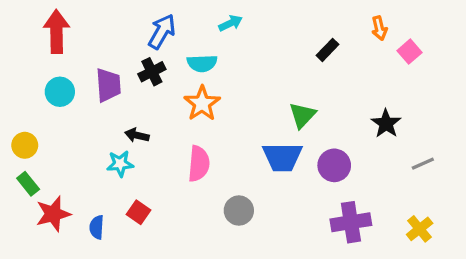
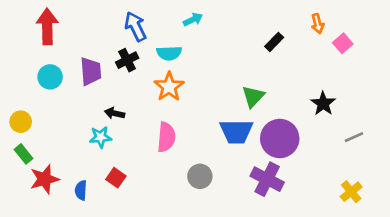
blue arrow: (162, 32) -> (135, 26), turned -56
purple circle: (334, 165) -> (280, 139), size x1.4
purple cross: (351, 222) -> (267, 179), moved, turned 36

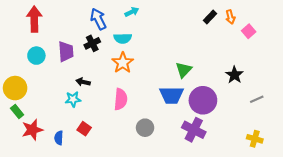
cyan arrow: (193, 19) -> (132, 12), moved
black rectangle: (274, 42) -> (210, 17), moved
yellow circle: (21, 122) -> (15, 88), size x1.5
yellow cross: (351, 192) -> (255, 139), turned -35

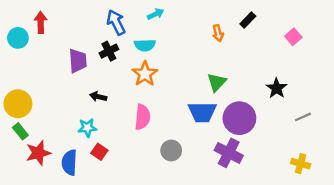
orange arrow: (230, 17) -> (218, 33), moved
red arrow: (34, 19) -> (41, 22), size x0.7
cyan circle: (36, 56) -> (18, 38), moved
cyan star: (73, 99) -> (87, 128), moved
blue semicircle: (59, 138) -> (69, 162), size x1.5

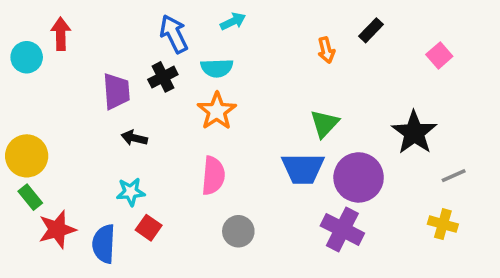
black star: (277, 88) -> (414, 133), size x1.4
black arrow: (98, 97) -> (134, 138), moved
gray circle: (171, 150) -> (238, 231), moved
yellow cross: (301, 164) -> (443, 224), moved

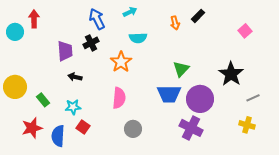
black rectangle: (371, 30) -> (198, 16), moved
orange arrow: (326, 50) -> (175, 23), moved
cyan semicircle: (217, 68) -> (138, 38), moved
green rectangle: (30, 197) -> (43, 100), moved

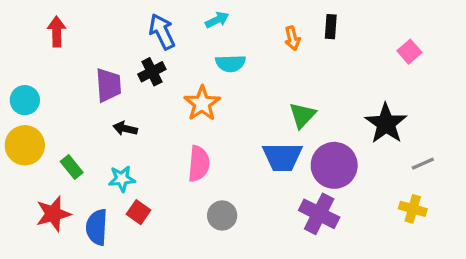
black rectangle: (198, 16) -> (331, 27), turned -40
cyan circle: (15, 32) -> (25, 100), moved

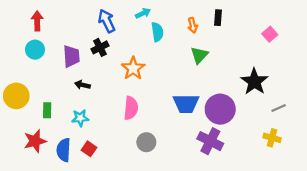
cyan semicircle: (230, 63) -> (157, 32), moved, turned -96
cyan circle: (25, 100) -> (35, 50), moved
green triangle: (302, 115) -> (199, 55), moved
green rectangle: (72, 167) -> (47, 110), turned 40
red square: (139, 212) -> (89, 149), moved

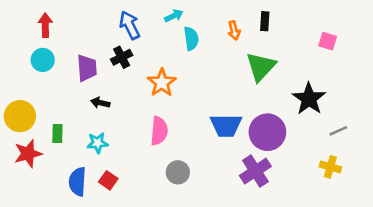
pink square: (270, 34) -> (328, 41), turned -32
green triangle: (199, 55) -> (261, 67), moved, size x1.4
red star: (35, 141) -> (28, 154), moved
purple cross: (210, 141) -> (255, 171), turned 30

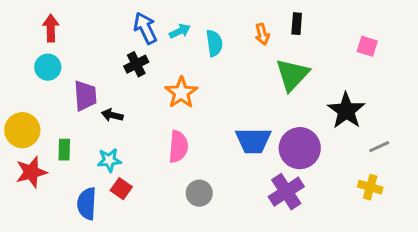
cyan arrow: (174, 16) -> (180, 31), moved
purple trapezoid: (87, 68) -> (85, 96), moved
red square: (108, 180) -> (121, 189), moved

